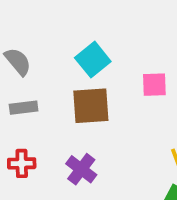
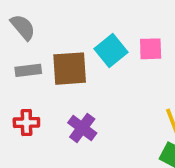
cyan square: (93, 60) -> (111, 51), moved
brown square: (91, 106) -> (70, 69), moved

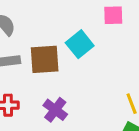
pink square: (151, 49) -> (113, 15), moved

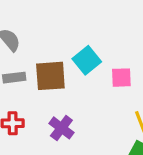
pink square: (113, 15) -> (121, 78), moved

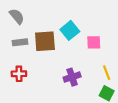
purple cross: (61, 128) -> (72, 77), moved, turned 35

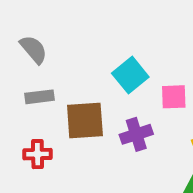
brown square: (45, 41) -> (85, 120), moved
purple cross: (72, 77) -> (136, 134), moved

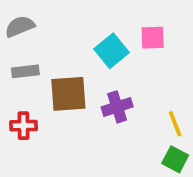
gray semicircle: (34, 49) -> (20, 26), turned -72
pink square: (174, 97) -> (153, 38), moved

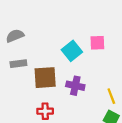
purple cross: (117, 107) -> (75, 86), turned 30
red cross: (24, 126) -> (45, 111), moved

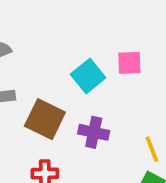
brown square: (45, 78) -> (45, 119), turned 30

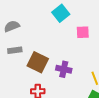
cyan square: (88, 76) -> (61, 13), moved

